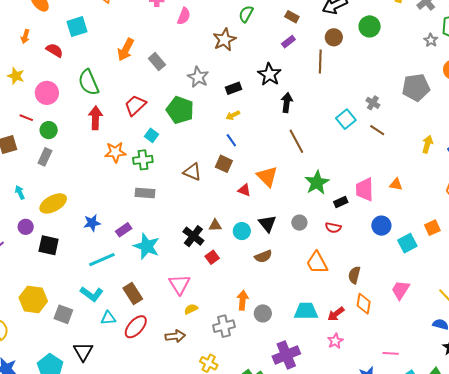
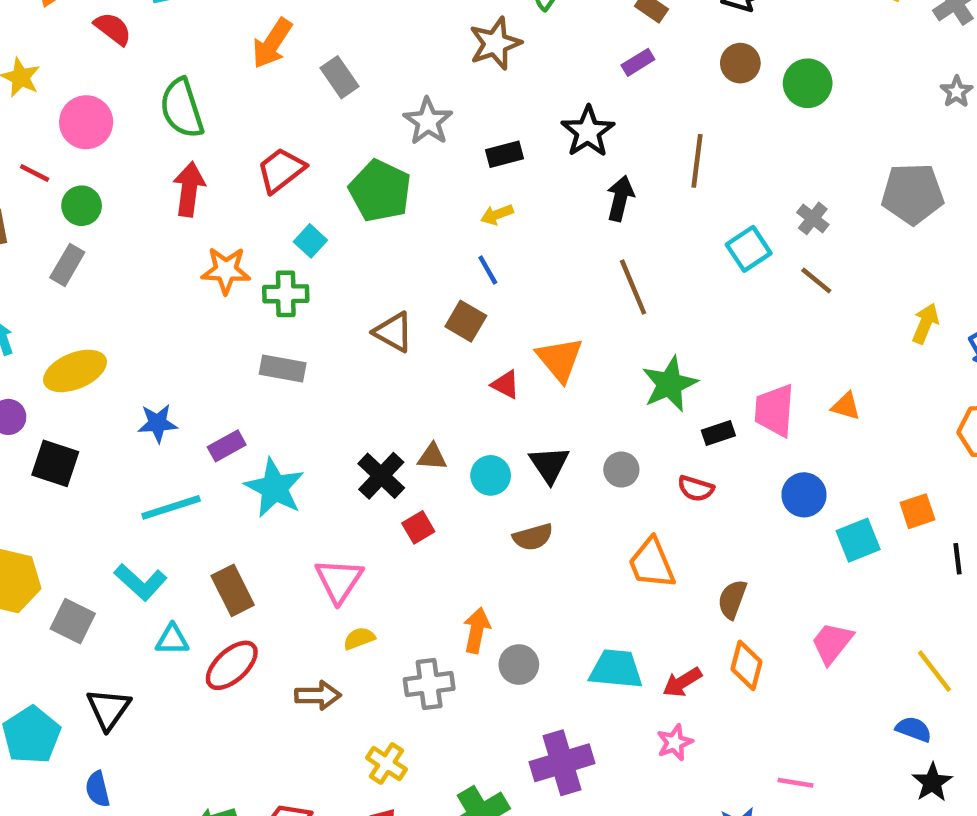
green circle: (370, 26) -> (808, 83), moved
brown line: (320, 62) -> (697, 161), moved

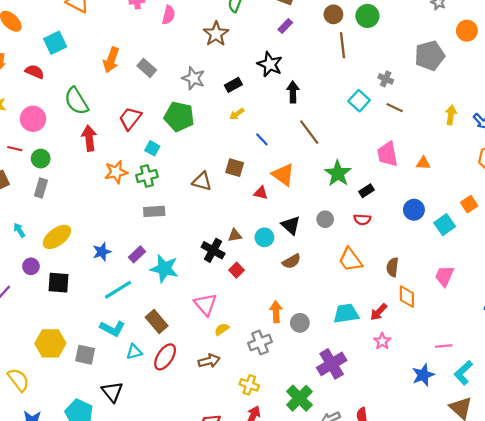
brown line: (697, 161) -> (343, 45), moved
blue line: (488, 270) -> (262, 139), moved
pink trapezoid: (775, 410) -> (387, 154), moved

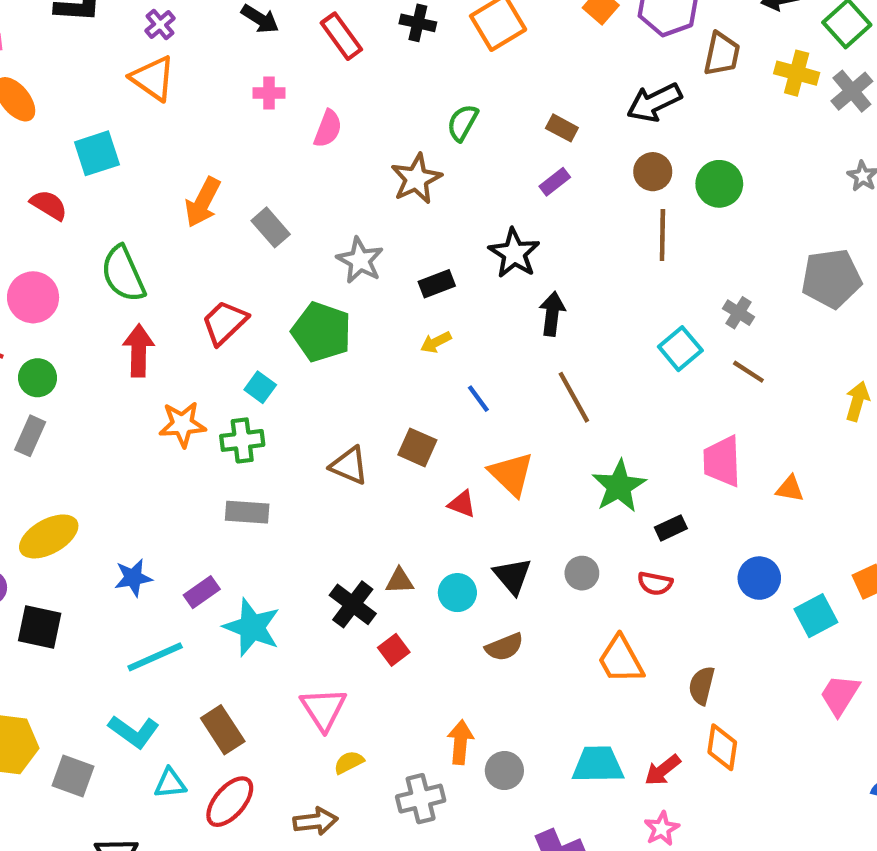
pink trapezoid: (444, 276) -> (840, 695), moved

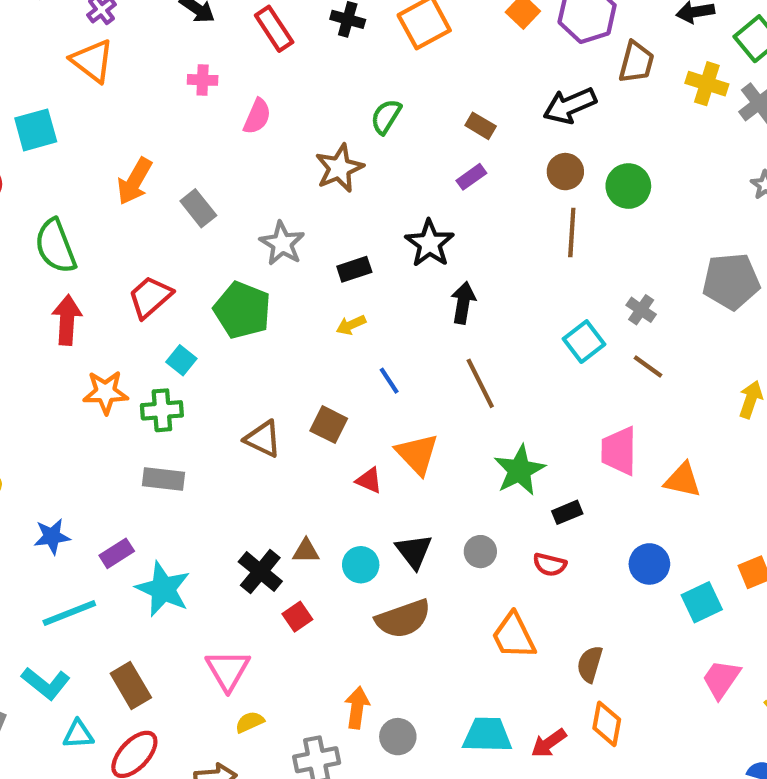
orange triangle: (790, 489) -> (683, 480), size x1.4
brown semicircle: (504, 647) -> (403, 619), size x1.5

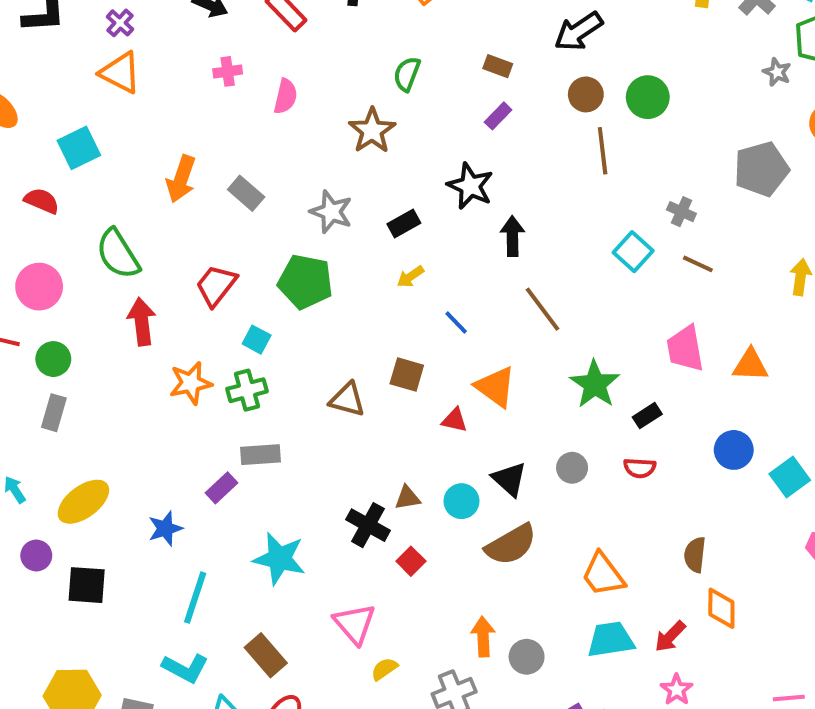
purple rectangle: (117, 553) -> (222, 488), moved
cyan line: (69, 613) -> (195, 598), turned -40
orange trapezoid: (514, 636) -> (603, 575), moved

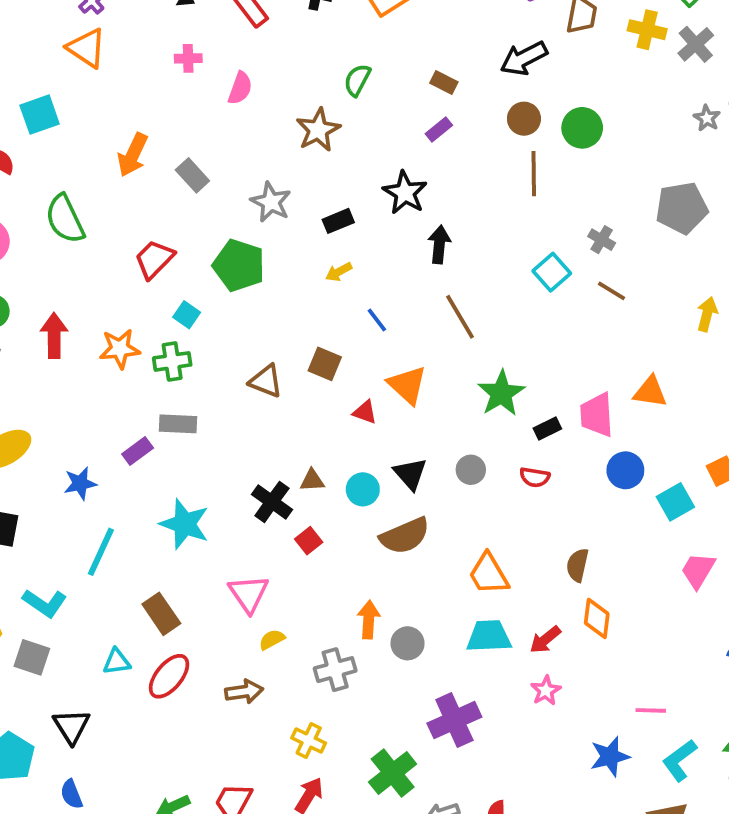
red arrow: (142, 322) -> (54, 336), moved
pink trapezoid: (685, 349) -> (597, 415), moved
cyan L-shape: (185, 668) -> (45, 603), moved

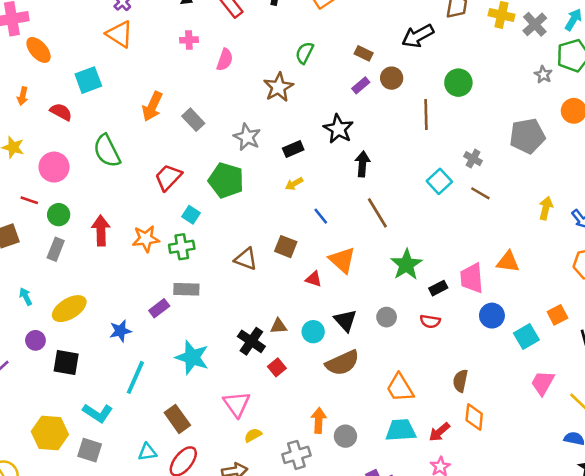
brown circle: (524, 119) -> (392, 78), moved

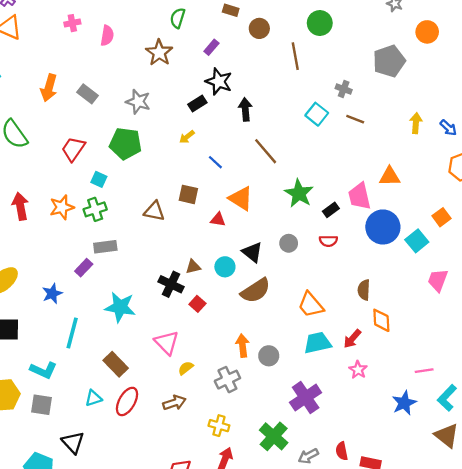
purple rectangle: (361, 85) -> (211, 47), moved
black rectangle: (293, 149) -> (197, 104), moved
blue circle: (492, 316) -> (383, 227), size x1.5

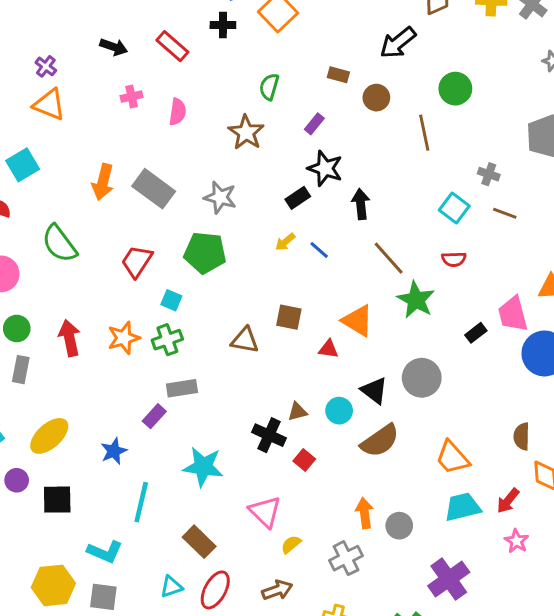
gray rectangle: (87, 94) -> (154, 189), size x1.5
blue line: (215, 162) -> (319, 250), moved
green star: (299, 193) -> (416, 300), moved
red semicircle: (328, 241) -> (454, 259), moved
gray circle: (289, 243) -> (422, 378), size x1.6

